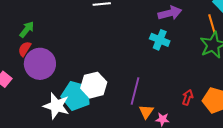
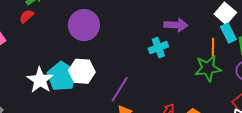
cyan cross: (160, 40) -> (158, 48), turned 30
purple circle: (40, 64) -> (84, 25), moved

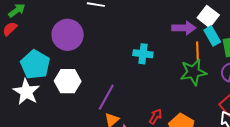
purple arrow: (176, 25) -> (184, 28), moved
cyan cross: (158, 48) -> (143, 54), turned 30
cyan pentagon: (62, 76) -> (35, 65), moved

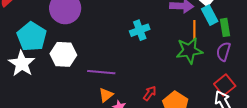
cyan cross: (143, 54) -> (140, 30), turned -30
purple line: (106, 97) -> (101, 72), turned 64

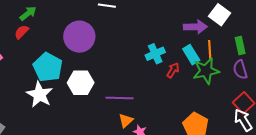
cyan rectangle: (210, 15) -> (191, 55), moved
purple semicircle: (224, 52) -> (240, 70), turned -30
red arrow: (150, 93) -> (173, 70), moved

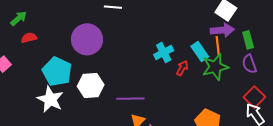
green arrow: (28, 13) -> (19, 18), moved
purple arrow: (195, 27) -> (222, 30), moved
red semicircle: (22, 32) -> (29, 38), turned 35

